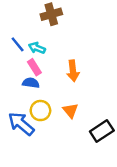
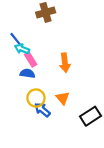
cyan arrow: (37, 48) -> (22, 49), moved
blue arrow: (21, 124) -> (42, 110), moved, size x0.7

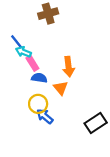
blue semicircle: (27, 73) -> (39, 78), moved
orange triangle: (63, 98) -> (61, 88), moved

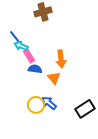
yellow circle: (38, 104) -> (36, 105), moved
blue arrow: (45, 116) -> (49, 103), moved

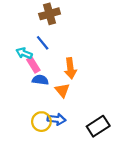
blue line: (15, 37) -> (43, 43), moved
blue arrow: (49, 103) -> (56, 119), turned 147

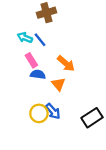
cyan arrow: (24, 53) -> (25, 38), moved
orange arrow: (70, 68) -> (66, 64), turned -42
blue arrow: (56, 119) -> (53, 111), turned 42

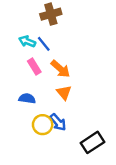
orange arrow: (66, 64) -> (60, 69), moved
blue semicircle: (38, 74) -> (27, 98), moved
black rectangle: (92, 118) -> (92, 142), moved

